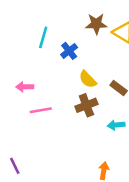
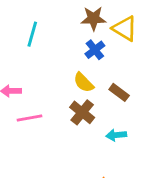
blue cross: (69, 51) -> (95, 50), moved
brown cross: (86, 105) -> (82, 112), turned -30

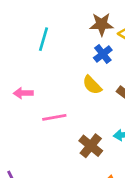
brown cross: (82, 112) -> (91, 146), moved
pink line: (29, 118) -> (54, 117), moved

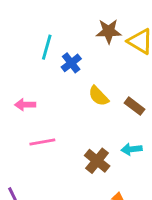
blue cross: (103, 54) -> (71, 63), moved
pink line: (54, 117) -> (42, 142), moved

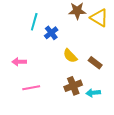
brown cross: (97, 161) -> (73, 86), moved, turned 30

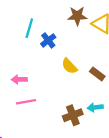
pink arrow: (19, 62) -> (19, 79), moved
brown cross: (73, 86) -> (73, 115), moved

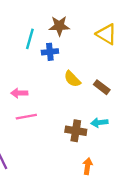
brown star: (77, 16) -> (59, 26), moved
blue cross: (48, 40) -> (50, 52), turned 32
brown cross: (73, 115) -> (76, 131), turned 30

